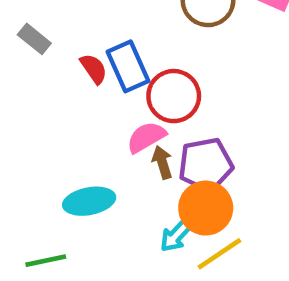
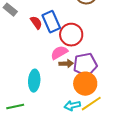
brown arrow: (162, 162) -> (66, 64), turned 104
cyan ellipse: (89, 201) -> (34, 81), turned -75
cyan arrow: (176, 235) -> (72, 106), moved, turned 35

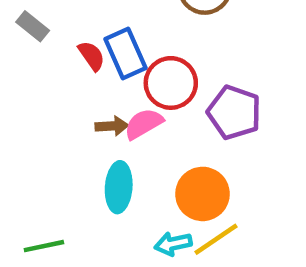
brown arrow: (66, 64) -> (112, 126), moved
purple pentagon: (85, 65) -> (234, 112), moved, turned 30
cyan ellipse: (34, 81) -> (119, 187), moved

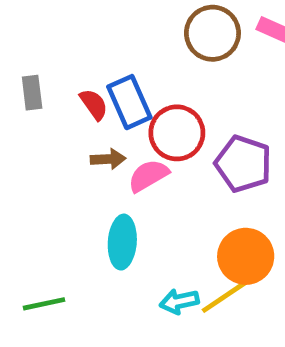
gray rectangle: (33, 26) -> (32, 93), moved, turned 44
brown arrow: (112, 126) -> (108, 159), moved
orange circle: (202, 194) -> (246, 256), moved

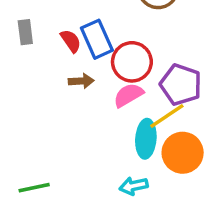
pink semicircle: (148, 176) -> (128, 95), moved
cyan ellipse: (122, 242) -> (146, 139), moved
yellow line: (224, 297) -> (167, 116), moved

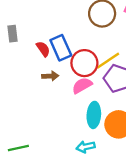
gray rectangle: (25, 32) -> (12, 34), moved
yellow line: (167, 116) -> (108, 61), moved

